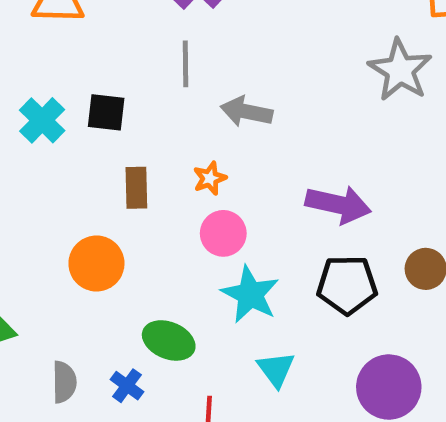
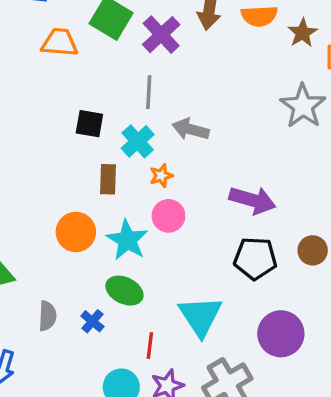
cyan cross: (42, 120) -> (138, 141), moved
cyan star: (250, 294) -> (127, 240), moved
cyan triangle: (276, 369) -> (200, 316), size x1.6

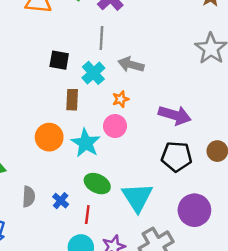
orange star: (161, 176) -> (121, 99), moved
green ellipse: (124, 291) -> (97, 184), moved
red line: (150, 346) -> (87, 215), moved

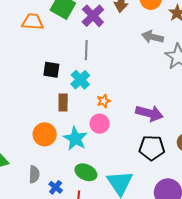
gray arrow: (131, 65) -> (153, 37), moved
gray semicircle: (29, 197) -> (34, 174), moved

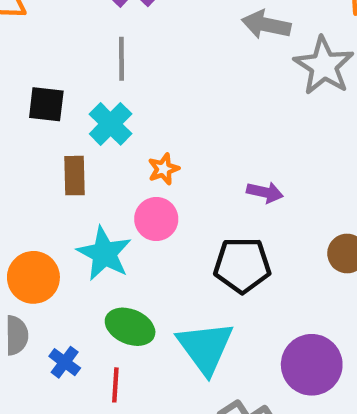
purple arrow: (149, 113) -> (265, 192), size x0.6
orange circle: (45, 134) -> (33, 277), moved
black pentagon: (152, 148) -> (242, 265), moved

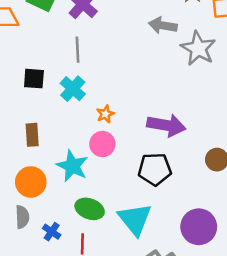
brown rectangle: (75, 176) -> (32, 135), moved
purple arrow: (265, 192) -> (166, 125), size x1.8

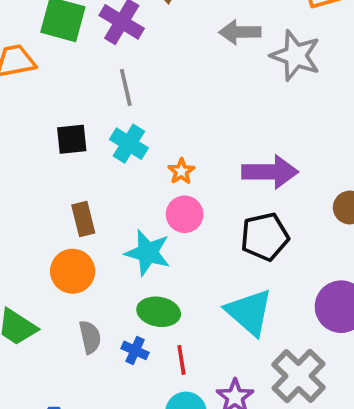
orange circle: (31, 182) -> (73, 271), moved
green ellipse: (90, 209) -> (159, 312), moved

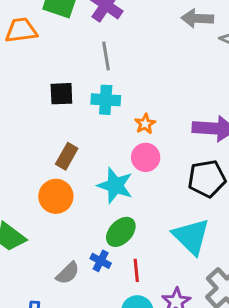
cyan cross: (129, 144) -> (106, 100), turned -32
brown rectangle: (83, 219) -> (67, 156), turned 40
green ellipse: (159, 312) -> (121, 232), turned -60
gray semicircle: (90, 337) -> (68, 273), moved, turned 55

